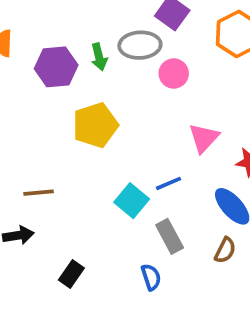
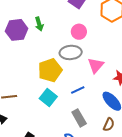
gray ellipse: (140, 45) -> (71, 52), moved
yellow pentagon: (95, 125) -> (50, 70), moved
cyan square: (132, 201) -> (48, 97), moved

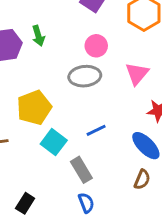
pink triangle: (96, 65) -> (137, 74), moved
yellow pentagon: (50, 70) -> (34, 108), moved
gray rectangle: (79, 118) -> (81, 170), moved

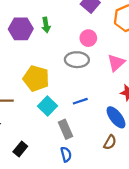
yellow pentagon: (34, 108) -> (36, 78), turned 30

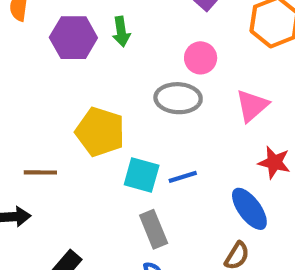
cyan square: (47, 106) -> (142, 175), moved, turned -30

